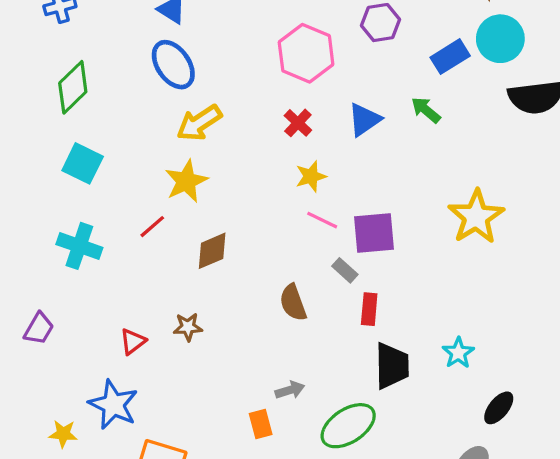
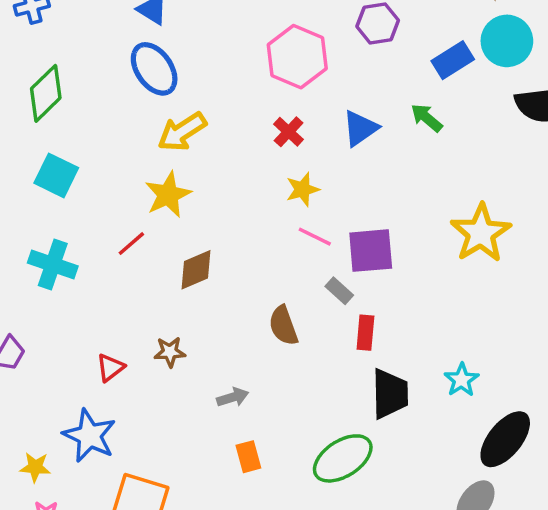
gray arrow: (290, 390) -> (233, 397), moved
black ellipse: (499, 408) -> (505, 439), size x1.6

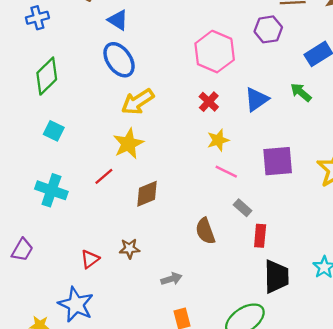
cyan square: (56, 175) -> (54, 131), size x0.7
purple square: (371, 251) -> (278, 161), moved

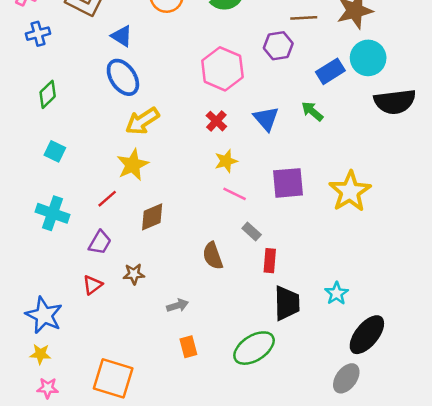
green diamond: (47, 76) -> (48, 94), size x0.7
blue triangle: (257, 99) -> (266, 119), turned -36
purple trapezoid: (22, 250) -> (100, 242), moved
blue star: (76, 305) -> (44, 315), moved

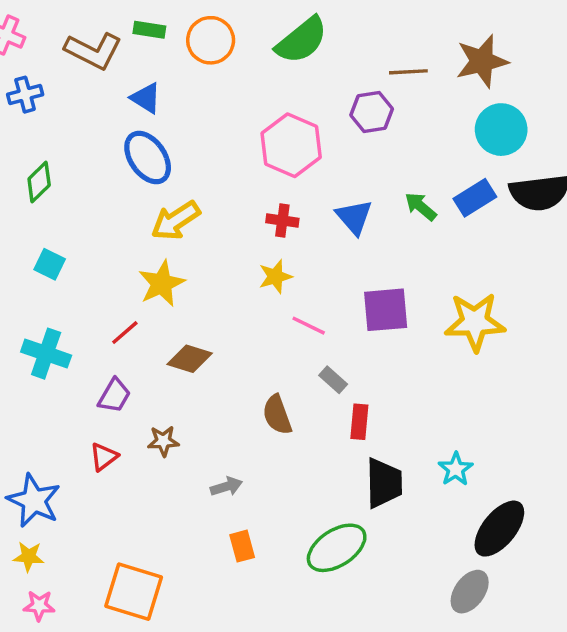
blue rectangle: (330, 71) -> (475, 198), moved
red cross: (216, 121) -> (282, 221), turned -35
yellow star: (226, 161) -> (275, 277), moved
yellow star: (350, 191) -> (475, 322), turned 30
brown diamond: (152, 217) -> (190, 359), turned 40

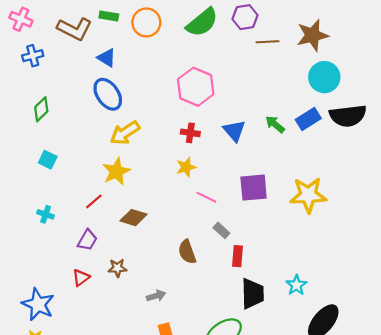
purple hexagon: (372, 112) -> (245, 17), moved
cyan cross: (46, 354) -> (46, 214), size x0.6

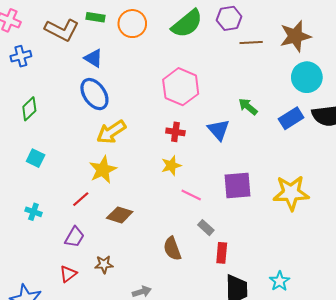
green arrow: (275, 124) -> (248, 107), moved

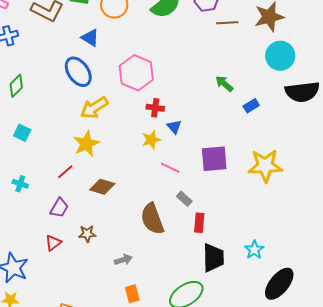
blue triangle: (93, 58) -> (90, 38), moved
pink hexagon: (181, 87) -> (136, 73), moved
blue rectangle: (291, 118) -> (251, 106), moved, size x0.7
blue triangle: (219, 130) -> (174, 127), moved, size x0.7
brown semicircle: (172, 249) -> (152, 219), size x1.4

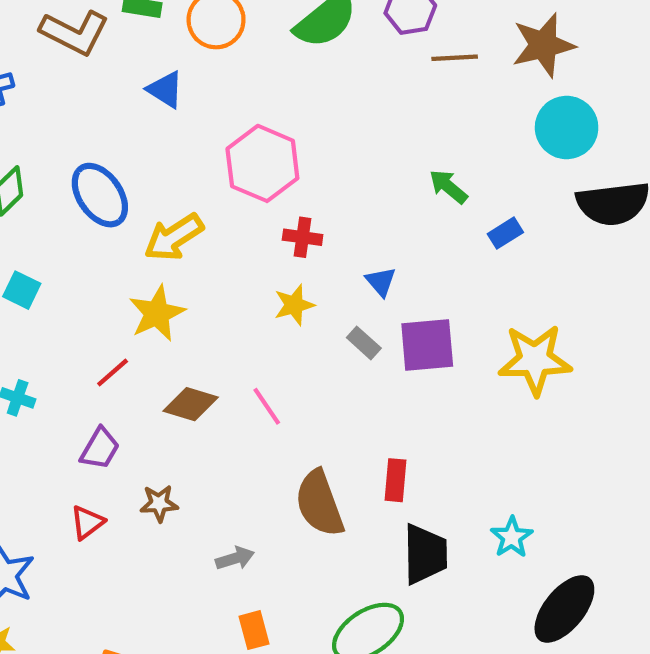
blue ellipse: (78, 72) -> (100, 195), moved
blue triangle: (174, 127) -> (381, 282), moved
pink line: (170, 168) -> (267, 406), moved, turned 30
gray rectangle: (184, 199) -> (364, 343), moved
brown semicircle: (152, 219) -> (319, 503), moved

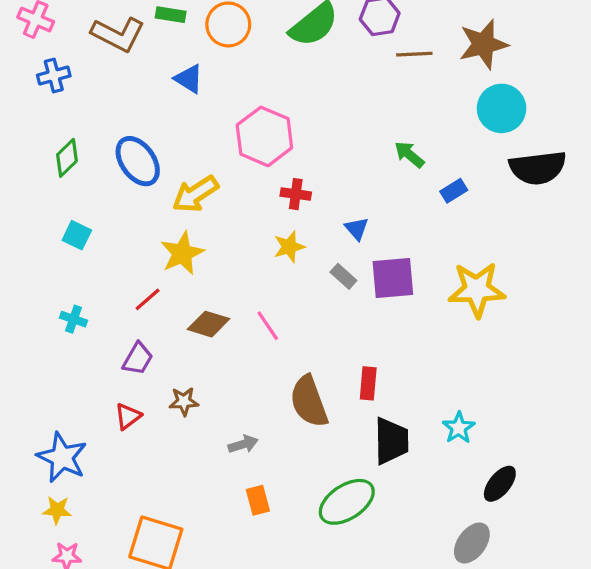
black ellipse: (564, 609) -> (500, 484), size x0.7

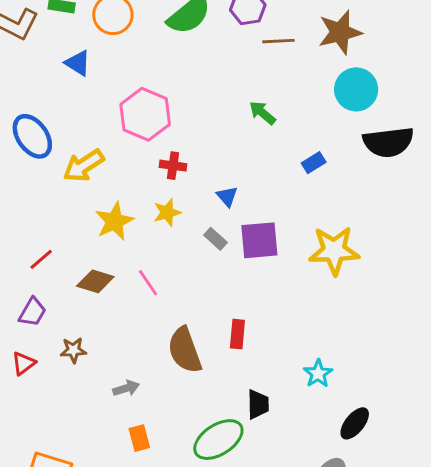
green arrow: (409, 155) -> (262, 113), moved
yellow star: (182, 253) -> (114, 221), moved
black trapezoid: (391, 441) -> (258, 404), moved, size x0.7

